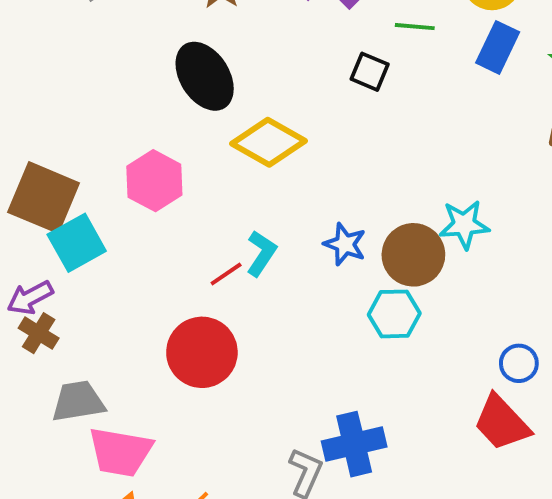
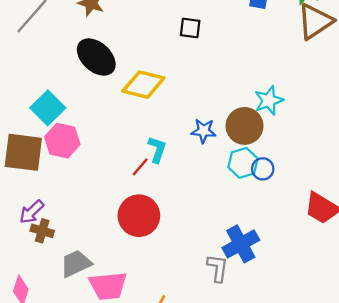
pink hexagon: (154, 181) -> (62, 141), moved
cyan square: (77, 243) -> (48, 108), moved
blue circle: (519, 363) -> (263, 169), moved

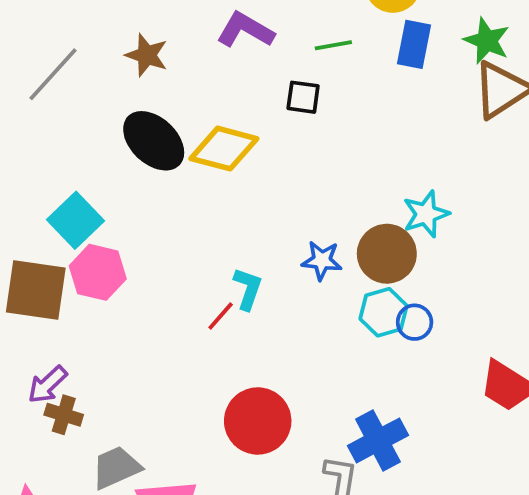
yellow diamond: (143, 85) -> (224, 149), moved
red circle: (139, 216) -> (258, 421), moved

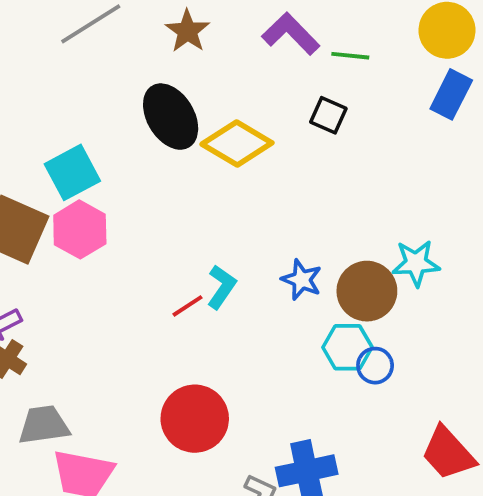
green line: (333, 45) -> (350, 56), moved

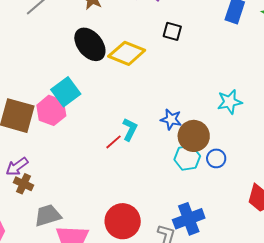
cyan square: (72, 172) -> (66, 92), moved
brown circle: (367, 291) -> (194, 136), moved
cyan hexagon: (347, 347) -> (187, 158), moved
red circle: (195, 419) -> (123, 221), moved

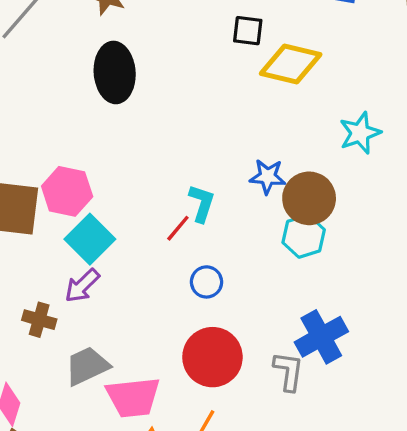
black ellipse: (90, 44) -> (115, 72), turned 44
yellow diamond: (127, 53) -> (291, 64), moved
cyan square: (66, 92) -> (90, 239), moved
blue circle: (216, 158) -> (206, 282), moved
purple arrow: (17, 167) -> (82, 286), moved

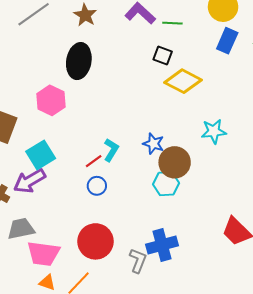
pink hexagon: (67, 191) -> (51, 100), moved
blue circle: (206, 282) -> (97, 186), moved
purple arrow: (82, 286) -> (29, 181), size x1.4

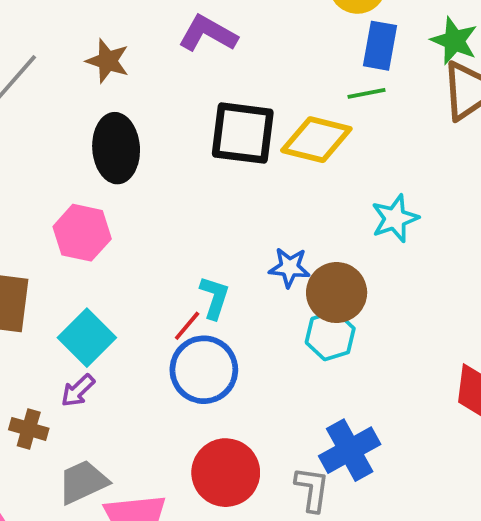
green line: (172, 23) -> (367, 93), moved
black square: (163, 56) -> (243, 133), moved, size x1.8
purple arrow: (29, 181) -> (78, 390), size x0.6
blue circle: (97, 186) -> (204, 370), size x1.8

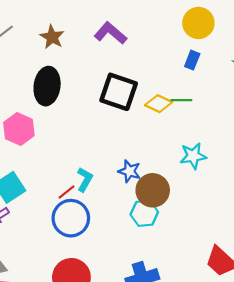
blue rectangle: (380, 46) -> (192, 60), moved, size x0.7
green line: (367, 93) -> (181, 100), moved
yellow diamond: (316, 140) -> (159, 104), size x0.7

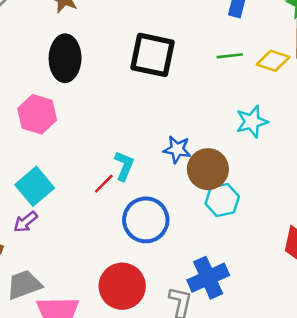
yellow diamond: (159, 104) -> (273, 61), moved
cyan hexagon: (144, 213) -> (222, 200), moved
blue circle: (71, 218) -> (146, 220), moved

